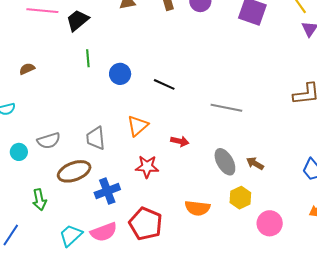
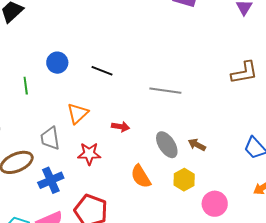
green line: (88, 58) -> (26, 86), moved
gray trapezoid: (96, 138) -> (50, 138), moved
orange semicircle: (197, 208) -> (141, 176), moved, turned 55

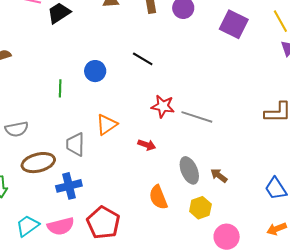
black line: (102, 71) -> (143, 59), moved
red star: (89, 154) -> (163, 106), moved

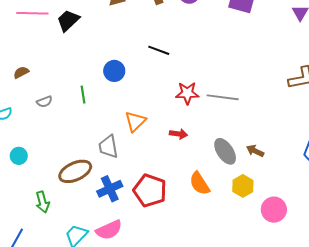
gray semicircle: (17, 129) -> (44, 102), moved, size x0.7
red pentagon: (103, 223) -> (150, 190), moved

